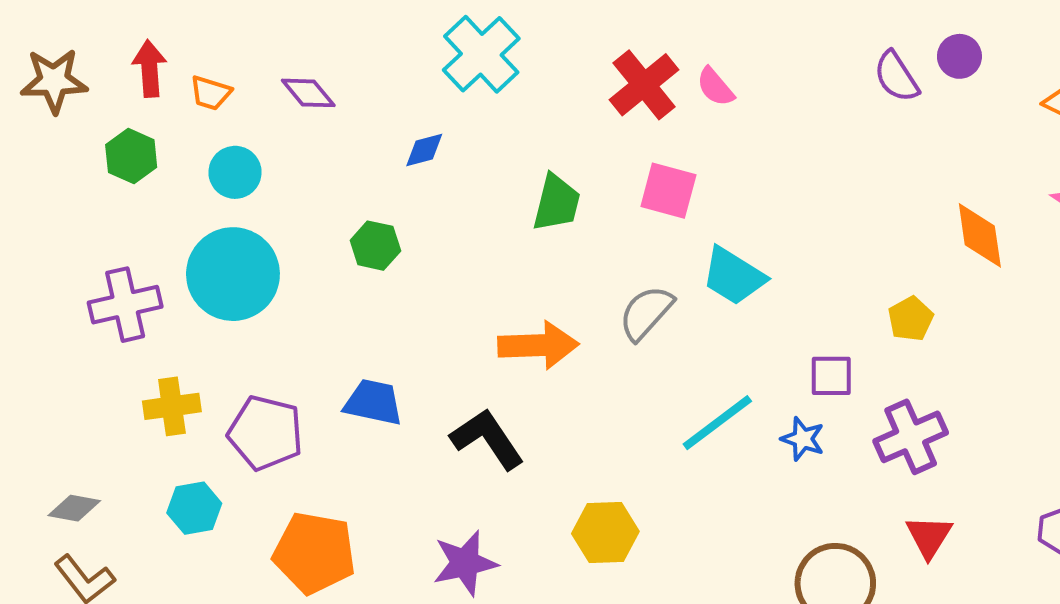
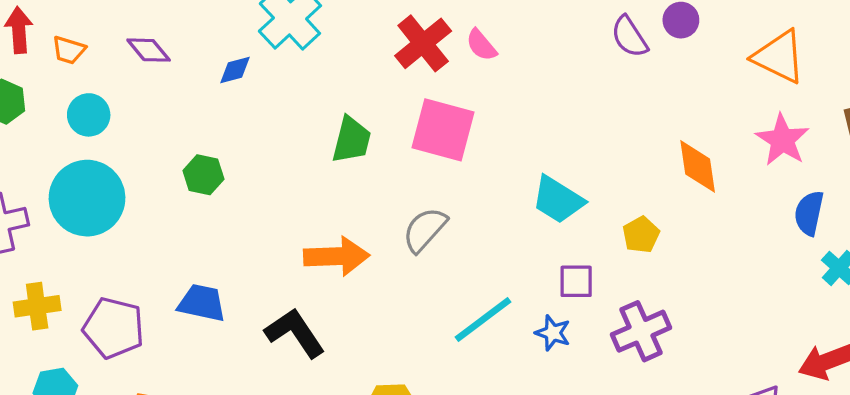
blue diamond: (424, 150) -> (235, 70), moved
pink square: (668, 191) -> (443, 130), size x1.4
cyan trapezoid: (734, 276) -> (558, 200), moved

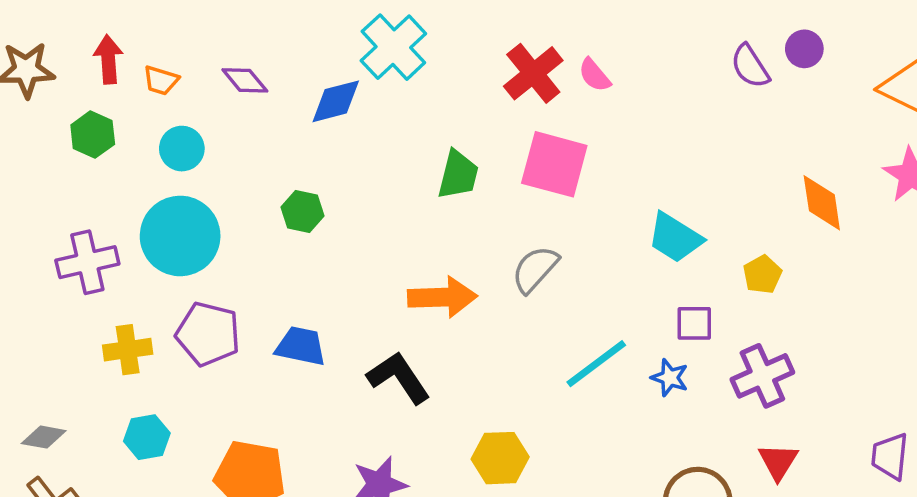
blue diamond: (235, 70) -> (336, 101), size x1.5
purple pentagon: (114, 328) -> (208, 334), moved

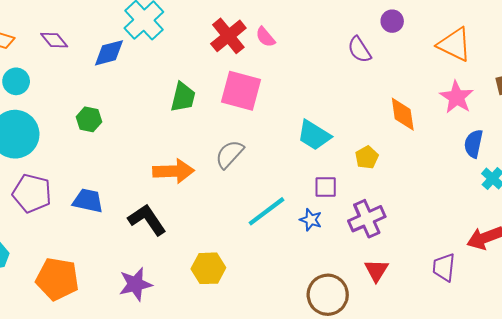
purple semicircle: (750, 66) -> (359, 50), moved

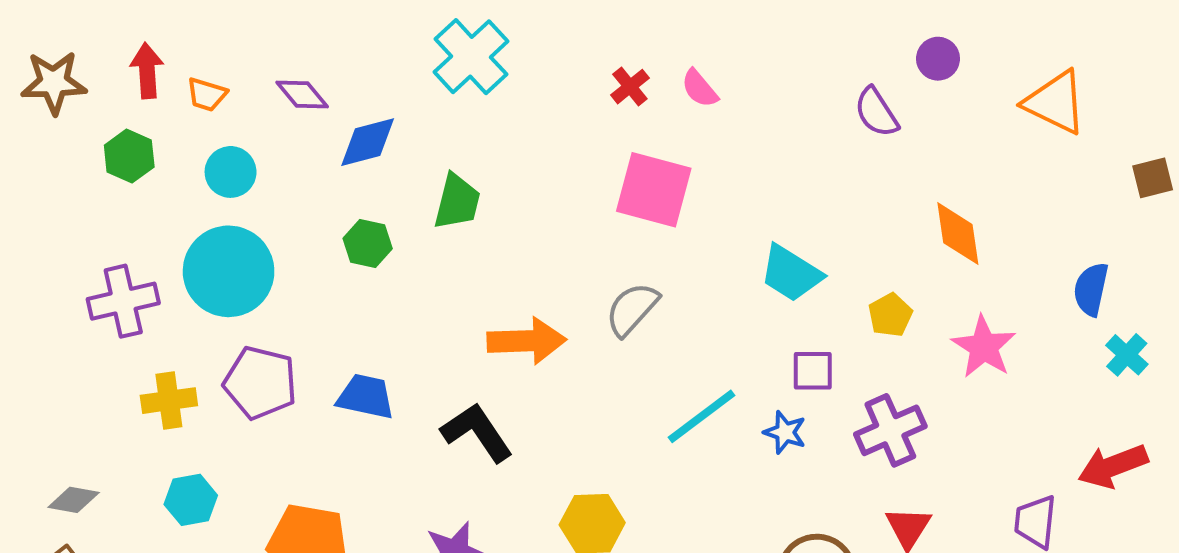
red cross: (228, 36) -> (630, 87), size x0.6
blue diamond: (109, 53) -> (368, 142), moved
green trapezoid: (183, 97) -> (457, 202), moved
pink star: (457, 97) -> (984, 347), moved

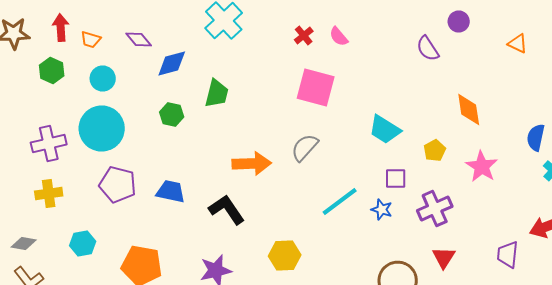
orange triangle: (1055, 102) -> (518, 44), size x0.6
yellow cross: (169, 401) -> (49, 194), moved

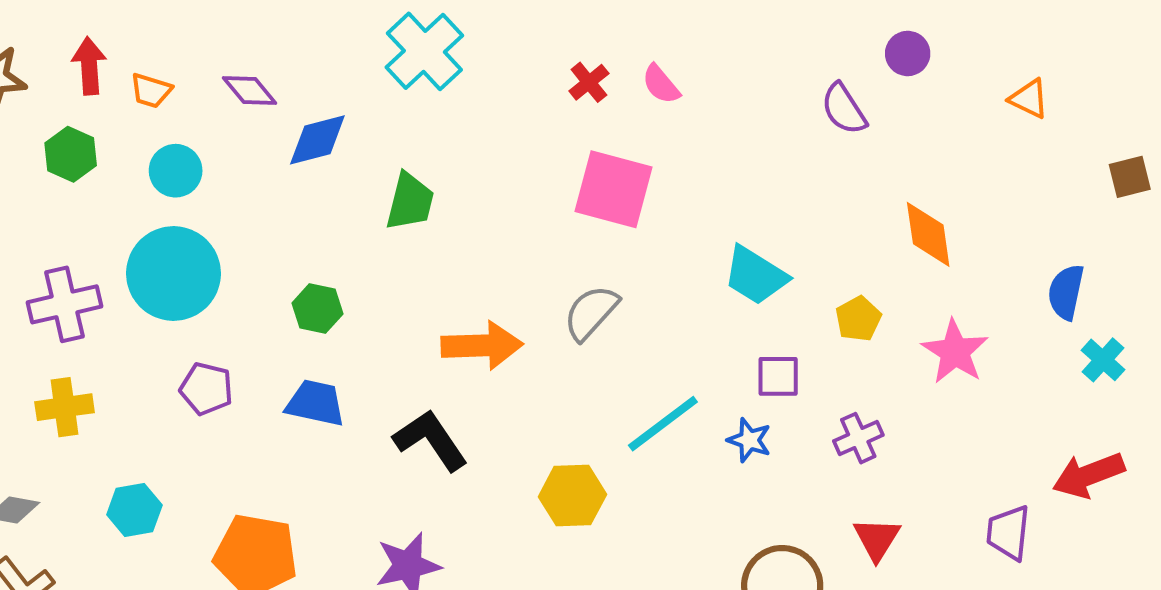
green hexagon: (172, 114) -> (317, 308), moved
purple pentagon: (118, 184) -> (206, 389), size x0.7
purple cross: (435, 208) -> (858, 438), size x0.7
yellow hexagon: (285, 256) -> (572, 496), moved

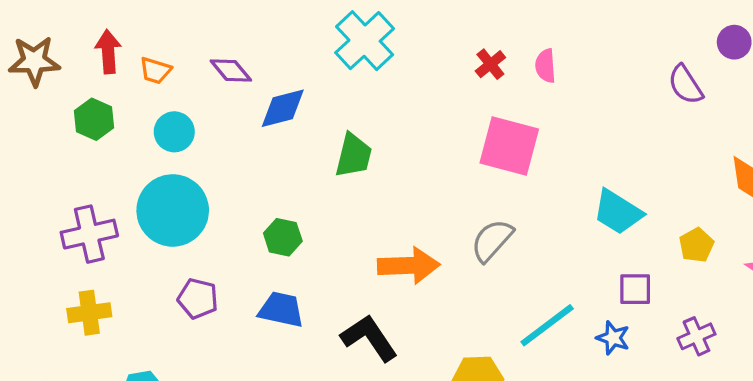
pink semicircle: (661, 84) -> (545, 66), turned 36

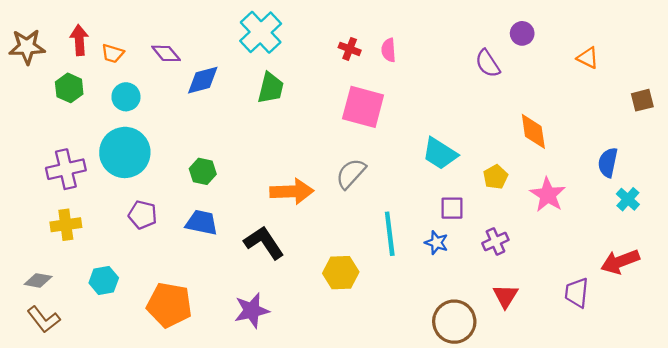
red cross: (490, 64) -> (350, 49), turned -30
green trapezoid: (354, 155) -> (271, 88), moved
cyan line: (547, 325) -> (390, 234), turned -60

